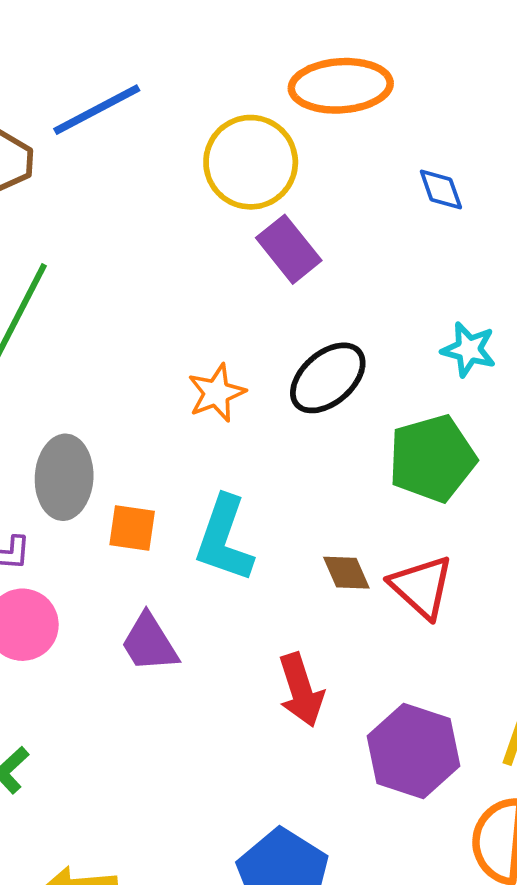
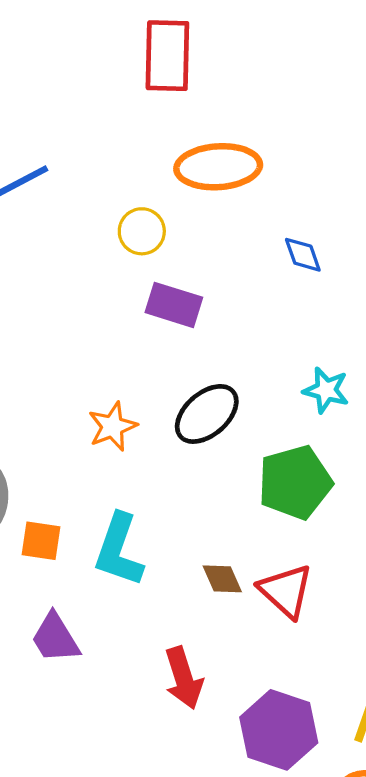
yellow circle: (251, 162) -> (142, 231), size x0.6
purple rectangle: (289, 249) -> (174, 305), turned -34

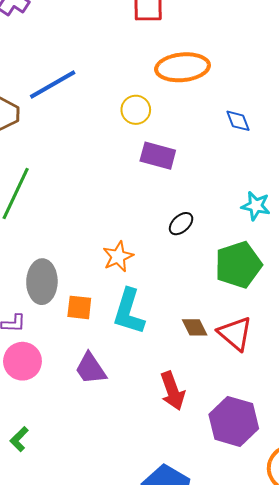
black ellipse: (207, 414) -> (181, 224), size x0.6
orange star: (113, 427) -> (118, 257), moved

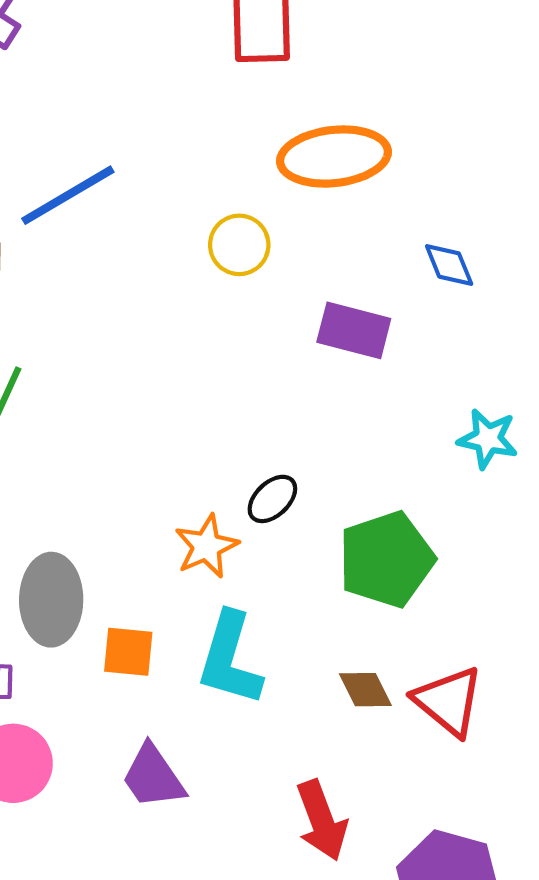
purple rectangle: (158, 156) -> (354, 330), moved
black ellipse: (181, 224) -> (272, 499), moved
green pentagon: (238, 265) -> (386, 559), moved

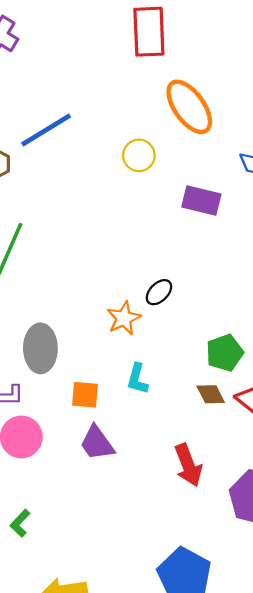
orange ellipse: (334, 157) -> (189, 107), turned 62
green pentagon: (386, 559) -> (225, 353), moved, size x0.7
orange square: (128, 652) -> (85, 395), moved
cyan L-shape: (230, 659) -> (137, 379), size x0.6

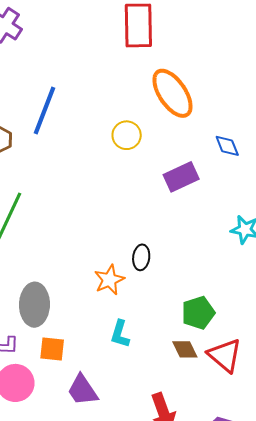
blue line: (46, 130) -> (45, 111), turned -39
purple rectangle: (201, 201) -> (181, 177), turned -40
black ellipse: (159, 292) -> (141, 257), turned -40
orange square: (85, 395) -> (52, 349), moved

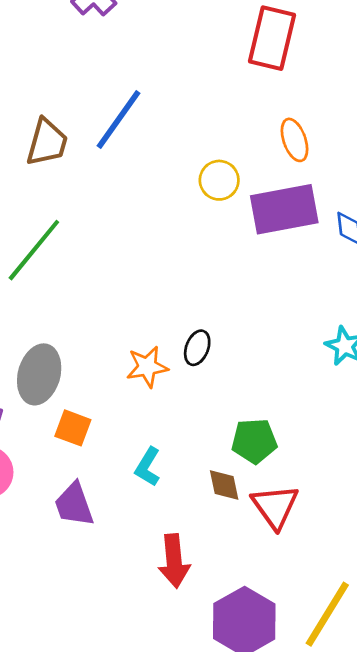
orange ellipse: (172, 93) -> (295, 140), size x0.6
purple rectangle: (181, 177) -> (284, 209), moved, size x1.4
cyan L-shape: (120, 334) -> (148, 467), moved
orange square: (52, 349) -> (73, 428), moved

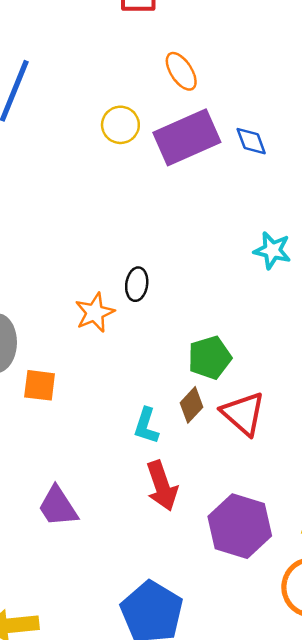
cyan L-shape: (148, 467) -> (146, 426), moved
brown diamond: (224, 485) -> (191, 405), turned 68
purple trapezoid: (74, 505) -> (58, 507), moved

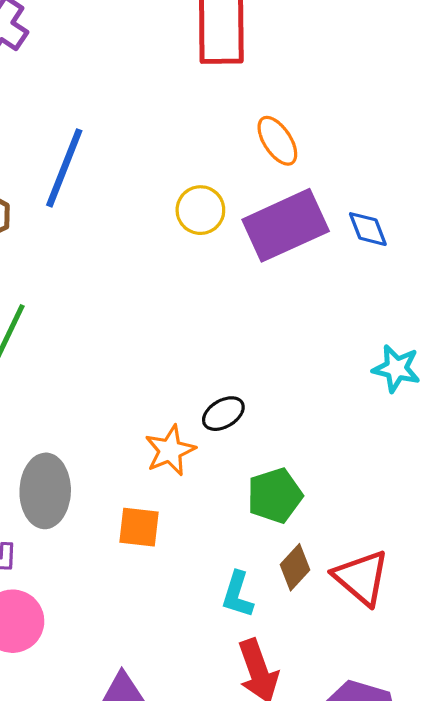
black ellipse: (137, 284) -> (223, 414), turned 52
green pentagon: (210, 358) -> (275, 496), moved
orange square: (40, 385) -> (139, 527), moved

